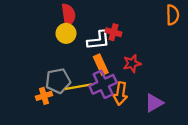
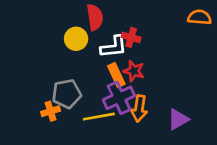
red semicircle: (68, 15) -> (95, 17), moved
orange semicircle: (173, 15) -> (200, 17), turned -84
red star: (132, 63) -> (134, 71), moved, turned 30
yellow line: (79, 87) -> (99, 117), moved

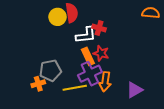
yellow circle: (76, 39) -> (58, 17), moved

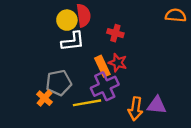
white L-shape: (86, 35) -> (73, 41), moved
orange arrow: (105, 82) -> (135, 109), moved
orange cross: (38, 84) -> (44, 98), turned -32
purple triangle: (134, 90) -> (157, 105), turned 36

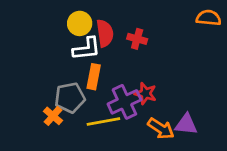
red semicircle: (83, 15) -> (105, 33), moved
red star: (118, 63) -> (145, 94), moved
orange rectangle: (102, 66) -> (94, 77), moved, turned 36
orange arrow: (135, 109) -> (161, 129), turned -65

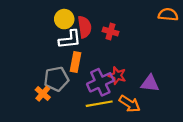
yellow line: (103, 122) -> (99, 104), moved
purple triangle: (186, 124) -> (150, 83), moved

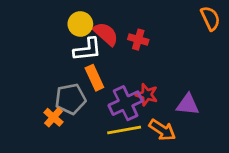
orange semicircle: (168, 15) -> (210, 18), turned 60
red semicircle: (85, 27) -> (106, 34), turned -40
orange rectangle: (75, 62) -> (94, 78), turned -36

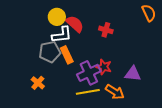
red cross: (138, 40) -> (106, 30), moved
gray pentagon: (70, 99) -> (50, 52), moved

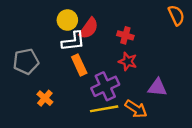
red semicircle: (75, 24) -> (89, 28), turned 84
gray pentagon: (50, 52) -> (26, 61), moved
red star: (104, 67) -> (128, 61), moved

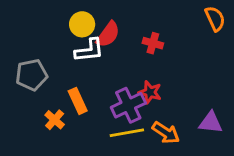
red star: (128, 61) -> (150, 92), moved
orange rectangle: (79, 65) -> (78, 101), moved
purple triangle: (157, 88) -> (211, 123), moved

